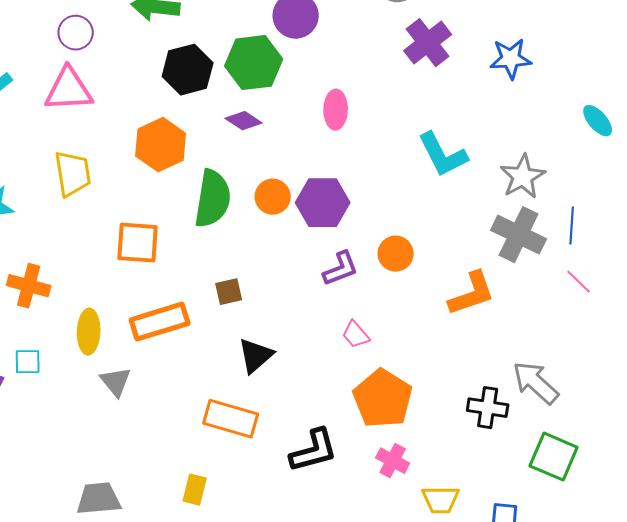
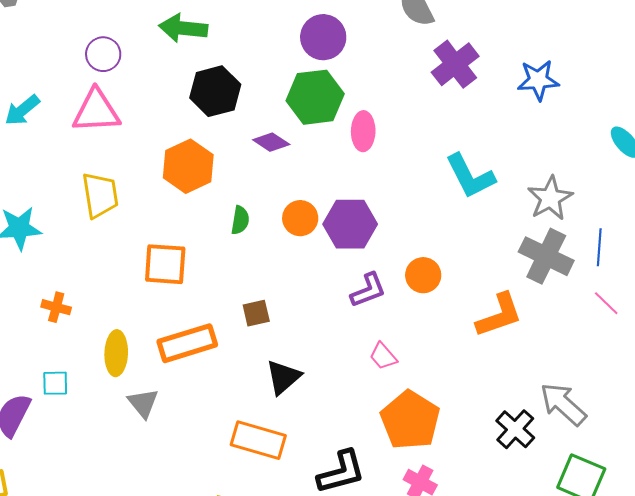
green hexagon: (254, 63) -> (315, 97), moved
green semicircle: (213, 199) -> (240, 220), size x0.5
orange cross: (29, 286) -> (56, 307), size x0.7
black cross: (488, 408) -> (515, 429), turned 33

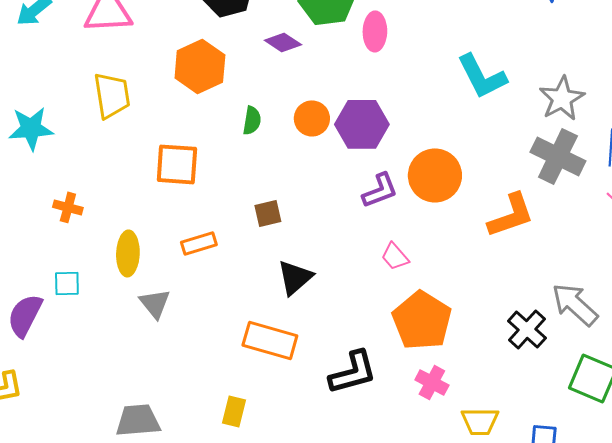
orange circle: (423, 275) -> (435, 175), size x1.5
orange rectangle: (187, 343) -> (199, 243), size x0.6

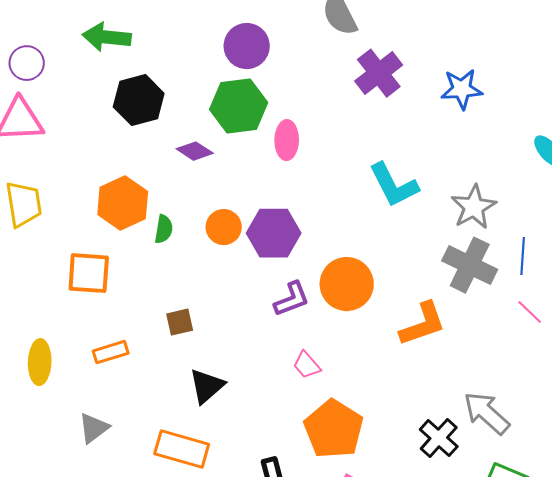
orange hexagon: (200, 66) -> (123, 203), moved
gray triangle: (155, 303) -> (94, 428), moved, turned 32

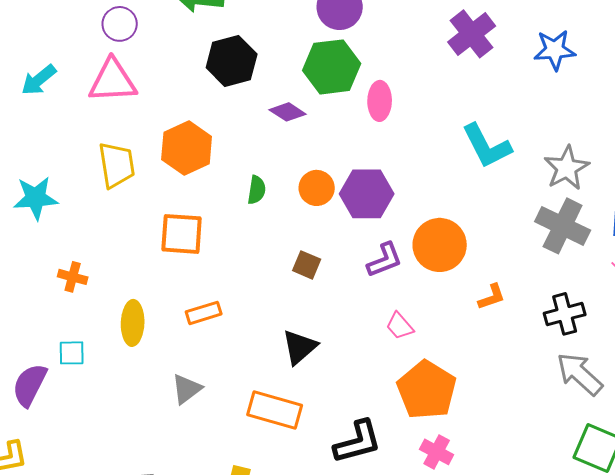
orange hexagon: (123, 203) -> (187, 148), moved
brown square: (180, 322) -> (307, 265), moved, turned 36
orange L-shape: (423, 324) -> (492, 297), moved, size x0.6
black cross: (439, 438) -> (565, 314), moved, turned 33

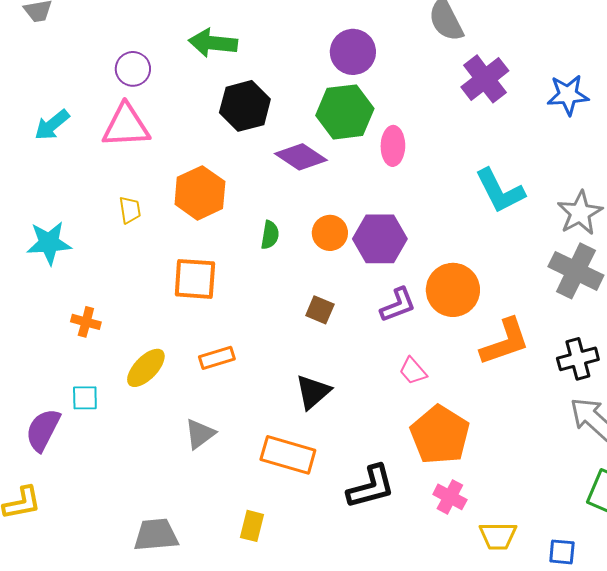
purple diamond: (288, 112) -> (301, 157), size x1.4
yellow trapezoid: (117, 165) -> (130, 210), size x0.6
orange L-shape: (492, 297) -> (505, 342), size x1.8
yellow ellipse: (133, 323) -> (146, 368), turned 42

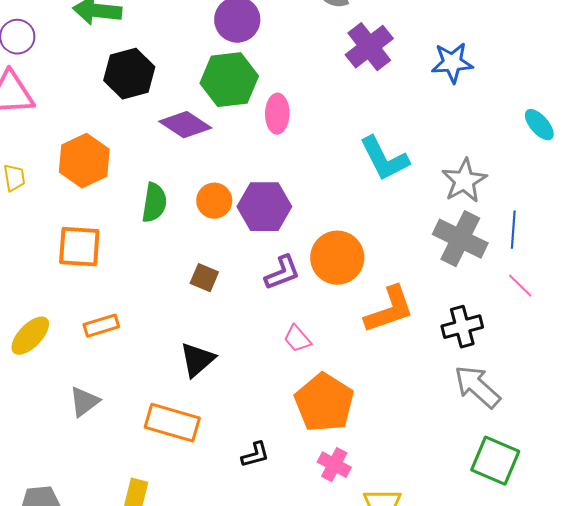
green semicircle: (270, 235) -> (154, 203), size x1.4
black L-shape: (371, 487) -> (255, 455), size x0.6

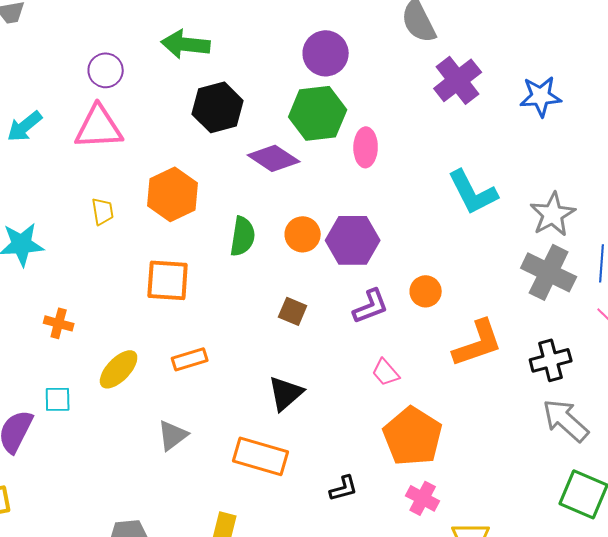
orange circle: (337, 258) -> (426, 291), size x0.6

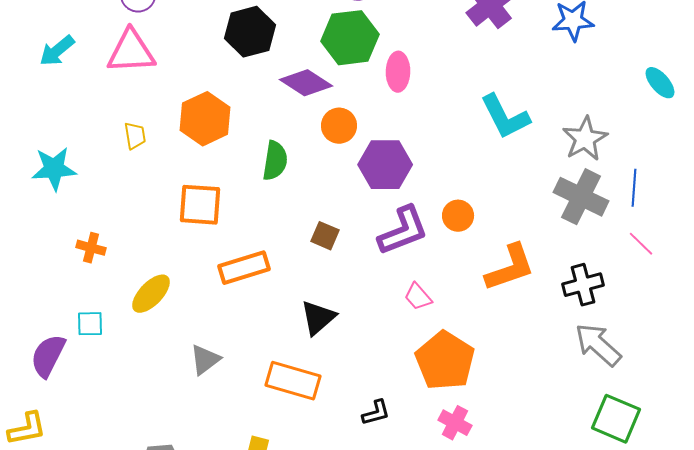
orange circle: (303, 234) -> (339, 126), moved
purple L-shape: (371, 306) -> (403, 231), size x1.4
orange rectangle: (190, 359) -> (244, 268), moved, size x1.4

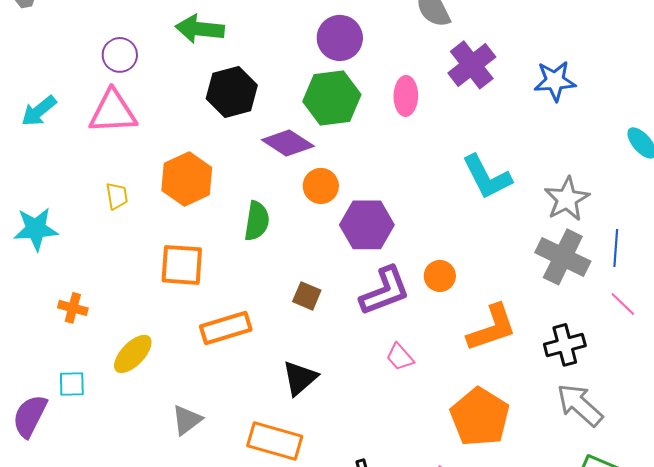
pink ellipse: (398, 72) -> (406, 96), moved
orange pentagon: (445, 361) -> (480, 417), moved

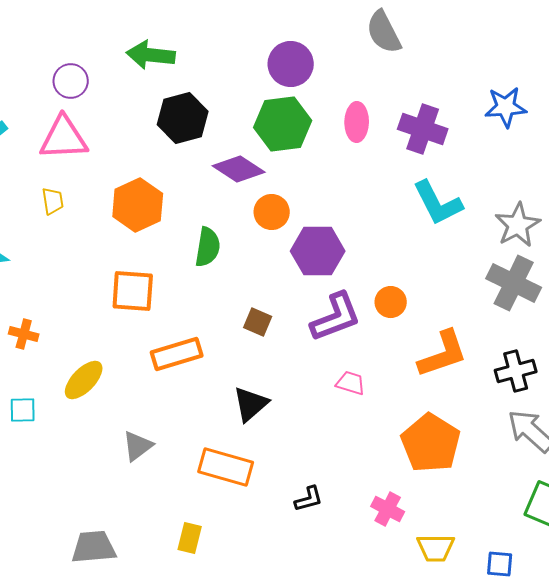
purple cross: (472, 65) -> (423, 129), moved, turned -33
yellow trapezoid: (117, 196) -> (53, 201), moved
pink trapezoid: (400, 357) -> (351, 383), turned 148

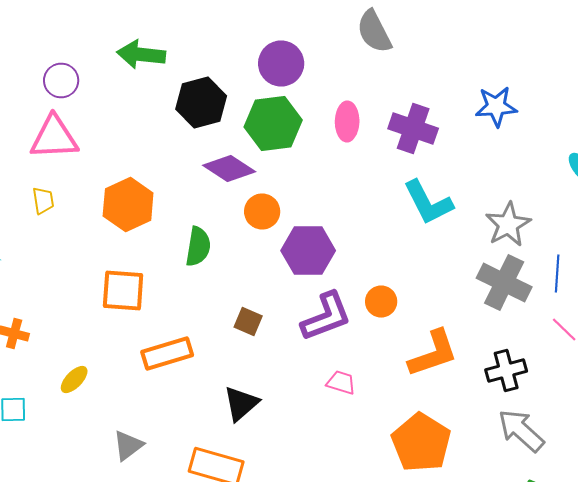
black hexagon: (183, 118) -> (201, 102), moved
yellow ellipse: (84, 380) -> (74, 380), size x0.7

